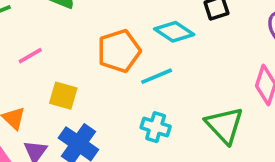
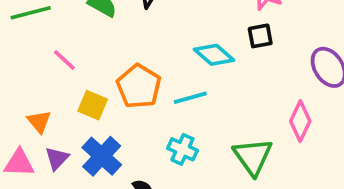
orange pentagon: (119, 51) -> (139, 86), moved, turned -30
pink line: (30, 56) -> (64, 60), turned 65

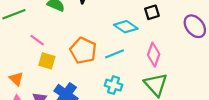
yellow square: (93, 105) -> (47, 61), moved
pink diamond: (300, 121) -> (154, 55), moved
orange triangle: (39, 122) -> (16, 79), moved

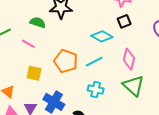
pink line: (37, 40) -> (28, 44), moved

